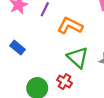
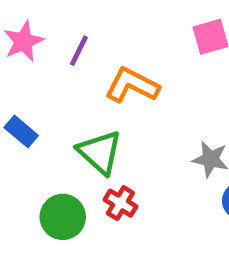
green triangle: (78, 57) -> (100, 152), moved

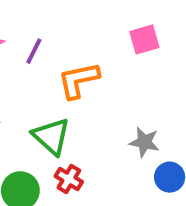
orange L-shape: (132, 85) -> (78, 80), turned -39

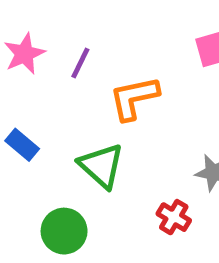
red cross: (69, 179) -> (174, 217), moved

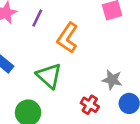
orange L-shape: (134, 98) -> (67, 38), turned -44

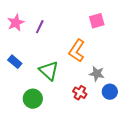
orange L-shape: (67, 38) -> (77, 51), moved

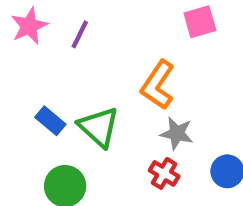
blue rectangle: (15, 62) -> (50, 121), moved
gray star: (97, 74) -> (177, 133), moved

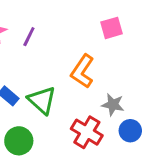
gray star: (177, 133) -> (113, 105), moved
red cross: (164, 173) -> (87, 132), size x1.5

